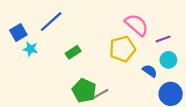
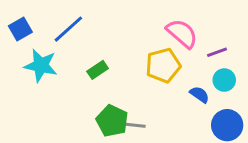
blue square: (18, 33) -> (20, 29), moved
cyan star: (30, 49) -> (41, 65), size x1.6
gray line: (100, 94) -> (134, 125), turned 35

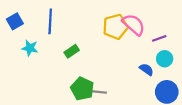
blue line: (68, 29) -> (50, 21), turned -45
cyan star: (41, 65) -> (30, 48), size x0.7
yellow pentagon: (163, 65) -> (115, 27), moved

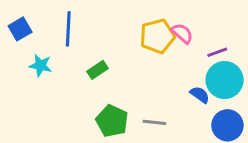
pink semicircle: (134, 25) -> (182, 33), size x0.7
cyan circle: (165, 59) -> (225, 80), size x1.6
gray line: (98, 92) -> (154, 122), moved

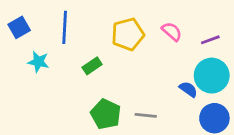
yellow pentagon: (157, 36) -> (128, 34), moved
purple line: (217, 52) -> (210, 40), moved

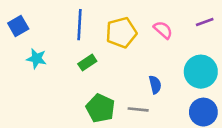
blue line: (65, 27) -> (79, 25), moved
purple line: (210, 40) -> (205, 22), moved
blue semicircle: (188, 89) -> (155, 85), moved, turned 42

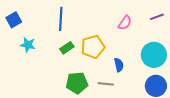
pink semicircle: (163, 30) -> (125, 23), turned 84
yellow pentagon: (121, 32) -> (93, 47), moved
green pentagon: (100, 108) -> (77, 83), turned -30

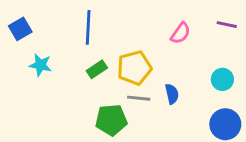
purple line: (157, 17) -> (227, 25), turned 32
cyan circle: (154, 55) -> (222, 79), size x0.6
gray line: (106, 84) -> (139, 98), moved

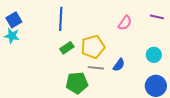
cyan star: (40, 65) -> (12, 36), moved
blue semicircle: (172, 94) -> (119, 65), turned 48

